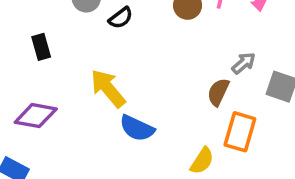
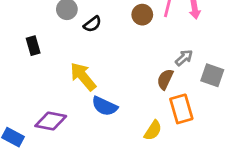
purple diamond: (36, 116) -> (51, 121), moved
orange rectangle: (240, 132) -> (181, 109), turned -32

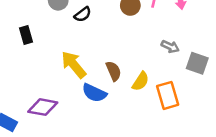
gray arrow: (184, 58) -> (170, 47), turned 66
brown semicircle: (165, 79) -> (114, 71), moved, turned 132
yellow semicircle: (153, 130) -> (141, 81), moved

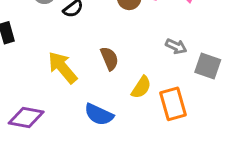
brown semicircle: (114, 71) -> (109, 58), moved
blue semicircle: (94, 93) -> (99, 114), moved

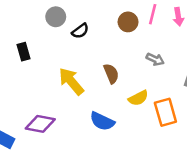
gray arrow: (176, 46) -> (155, 59), moved
yellow semicircle: (141, 87) -> (138, 98), turned 30

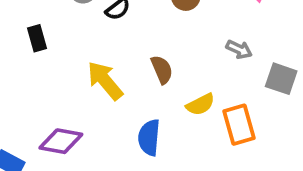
gray arrow: (155, 59) -> (239, 49), moved
blue semicircle: (102, 121) -> (149, 137), turned 70

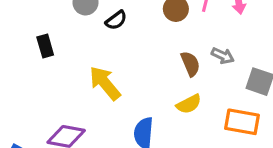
brown semicircle: (162, 70) -> (190, 64), moved
orange rectangle: (239, 125) -> (242, 122), moved, turned -64

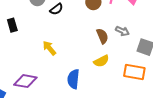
yellow arrow: (105, 83) -> (49, 48), size x0.7

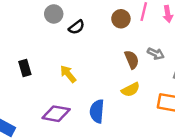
black rectangle: (12, 25) -> (25, 68), moved
purple diamond: (25, 81) -> (56, 114), moved

